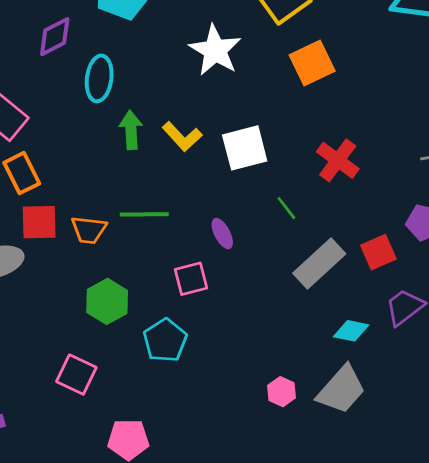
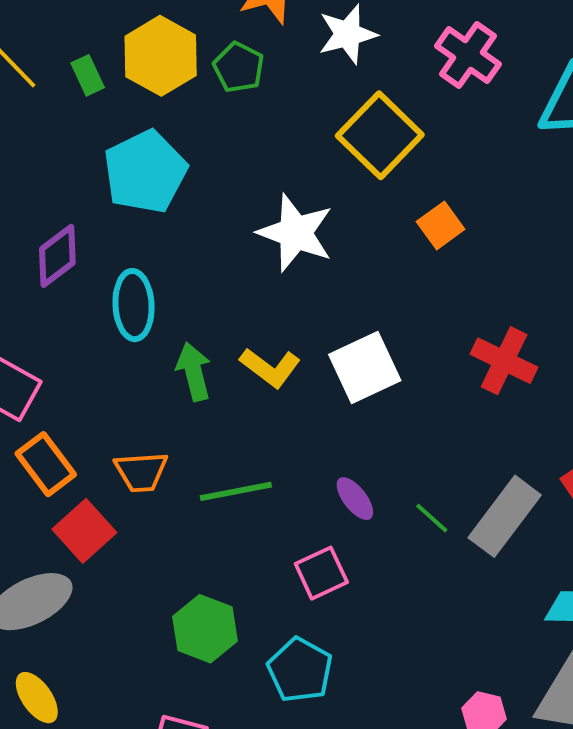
orange square: (312, 63) -> (441, 225), size x0.7
green line: (286, 208) -> (432, 518), moved
red square: (39, 222) -> (84, 531), turned -30
orange trapezoid: (89, 230) -> (141, 472), moved

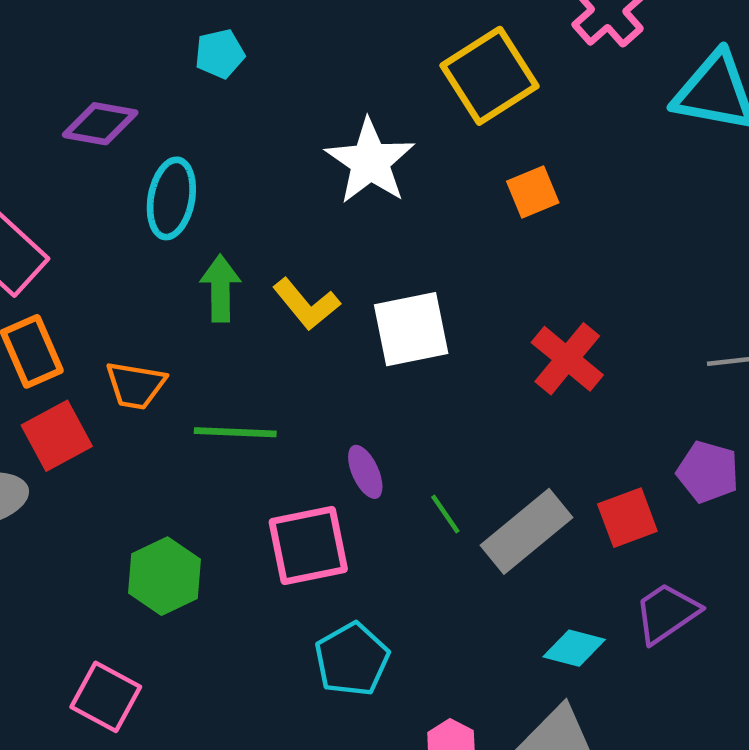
cyan pentagon: (145, 172) -> (220, 54), size x0.5
purple diamond: (57, 256) -> (100, 124), turned 34
pink square: (321, 573) -> (308, 545), size x1.4
cyan pentagon: (300, 670) -> (352, 659), moved

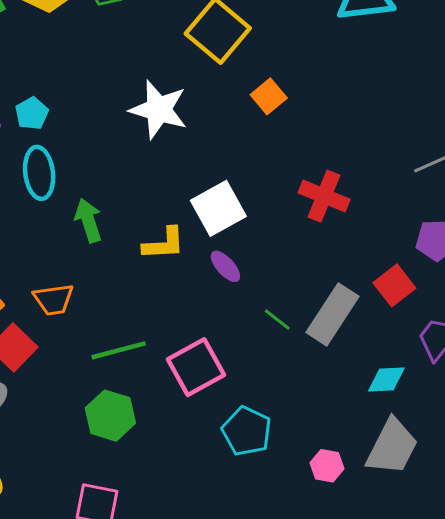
cyan pentagon: (220, 54) -> (32, 113), moved
yellow L-shape: (306, 304) -> (164, 244), moved, turned -36
green line: (235, 432) -> (119, 350), moved
purple ellipse: (365, 472) -> (225, 266), moved

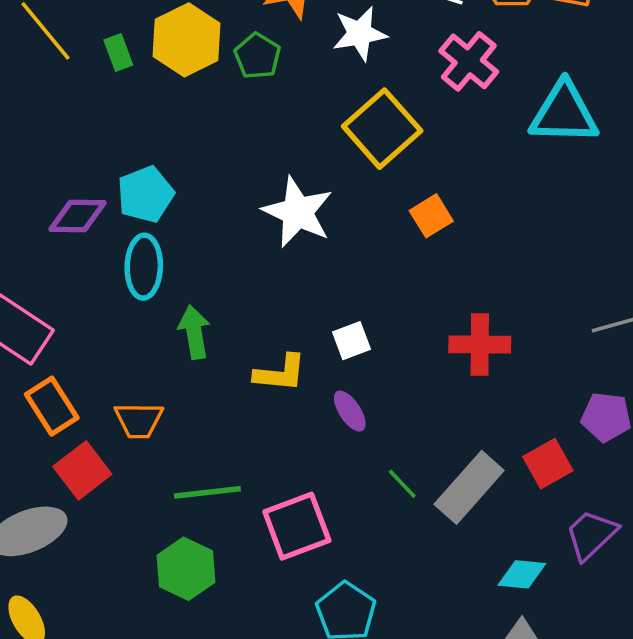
cyan pentagon: (32, 113) -> (146, 194), size x1.4
red cross: (324, 196) -> (480, 344), turned -30
white square: (218, 208) -> (351, 341), size x0.6

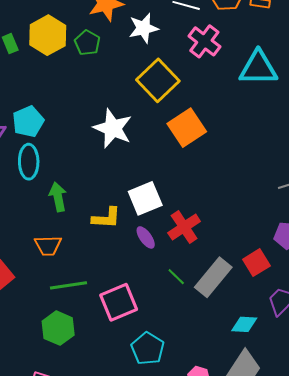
orange square: (431, 216) -> (187, 128), size x1.6
white square: (351, 341) -> (145, 198), size x1.6
red cross: (480, 344) -> (184, 227), moved, turned -32
orange trapezoid: (139, 420) -> (48, 246), moved

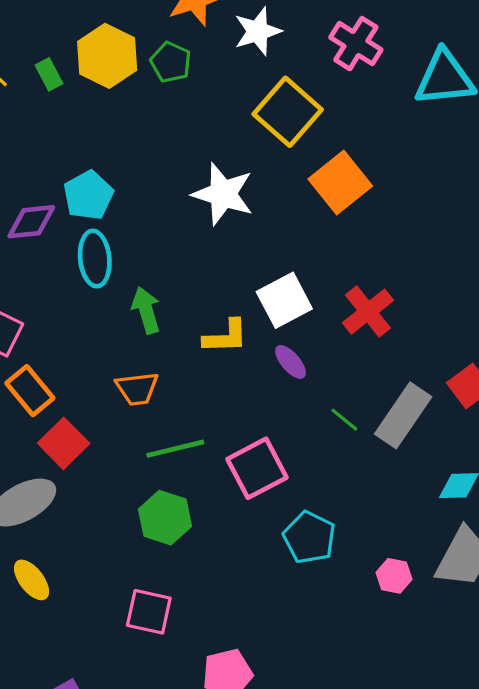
red cross: (184, 227) -> (368, 312), moved

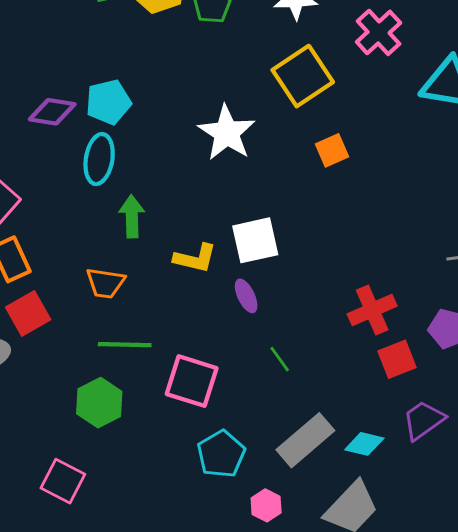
orange square: (340, 182) -> (332, 150), size x0.6
red cross: (368, 312) -> (372, 310), moved
gray rectangle: (403, 415) -> (305, 440), moved
pink square: (257, 468) -> (192, 381), turned 30
pink hexagon: (394, 576) -> (266, 505), moved

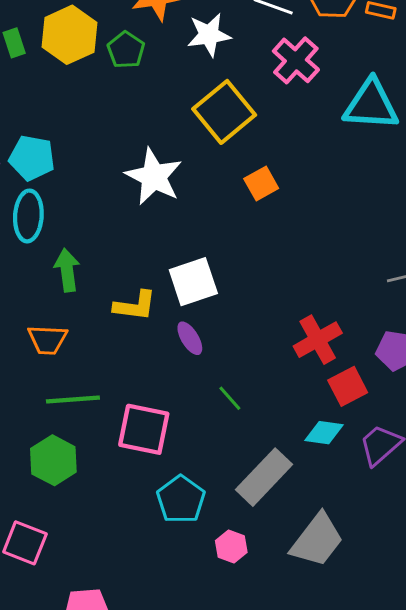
cyan pentagon: (108, 102) -> (32, 158), turned 30
cyan diamond: (364, 444) -> (324, 433), moved

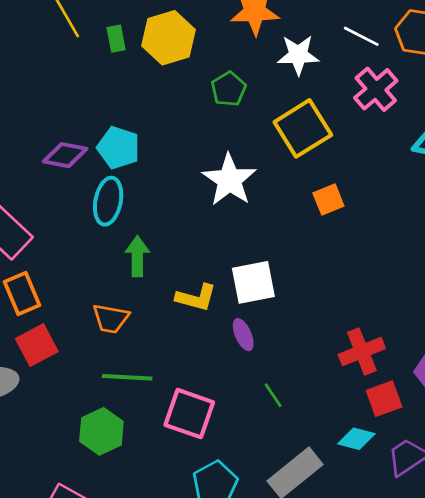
green pentagon: (126, 50) -> (229, 89), moved

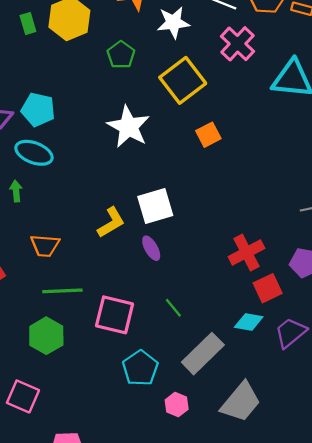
cyan ellipse: (108, 201) -> (34, 153), turned -75
green arrow: (137, 256) -> (16, 191), moved, size x0.7
yellow L-shape: (196, 298) -> (111, 223), turned -40
green line: (273, 395) -> (173, 308), moved

